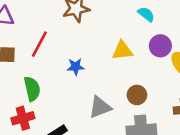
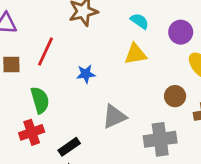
cyan semicircle: (146, 14) -> (140, 21), moved
purple circle: (160, 46) -> (181, 32), moved
brown circle: (137, 95) -> (175, 96), moved

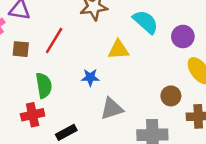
cyan semicircle: (140, 21) -> (145, 22), size x1.5
yellow triangle: (135, 54) -> (119, 50), moved
blue star: (86, 74) -> (90, 77), moved

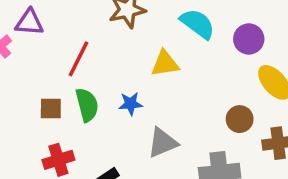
brown square: (21, 49) -> (51, 108), moved
green semicircle: (44, 85) -> (87, 105), moved

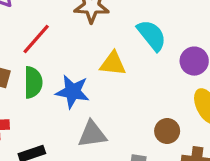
blue star: (131, 104) -> (73, 92), size x1.5

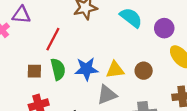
yellow triangle: (113, 64) -> (115, 70), moved
brown circle: (167, 131) -> (144, 71), moved

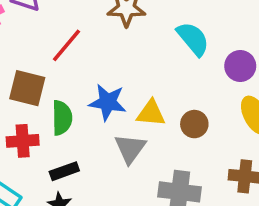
green semicircle: (58, 69) -> (62, 118), moved
brown square: (34, 71) -> (27, 88), size x1.5
gray triangle: (107, 95) -> (130, 149), turned -45

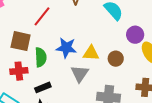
purple circle: (240, 66) -> (135, 35), moved

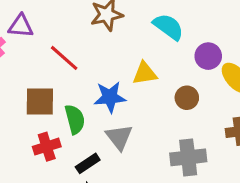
red line: (42, 16) -> (64, 58), turned -75
yellow triangle: (91, 53) -> (145, 73), moved
gray triangle: (80, 74) -> (119, 137), moved

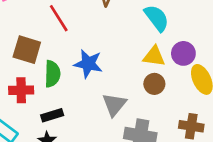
yellow triangle: (145, 73) -> (154, 56), moved
gray triangle: (119, 137) -> (114, 105), moved

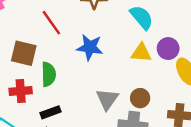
blue star: (88, 64) -> (90, 47), moved
brown circle: (154, 84) -> (140, 98), moved

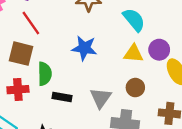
red line: (51, 23) -> (31, 23), moved
brown circle: (140, 98) -> (135, 88), moved
black rectangle: (50, 112) -> (62, 97), moved, turned 30

